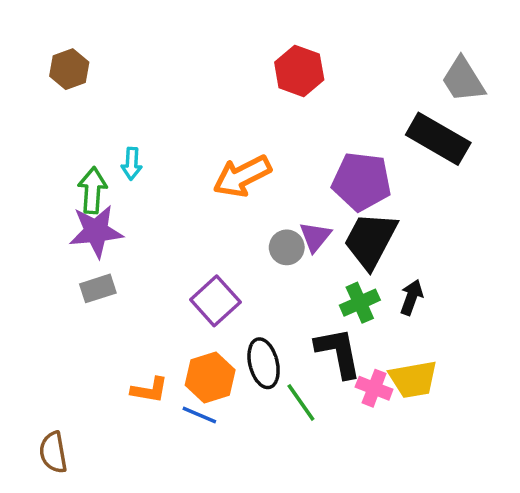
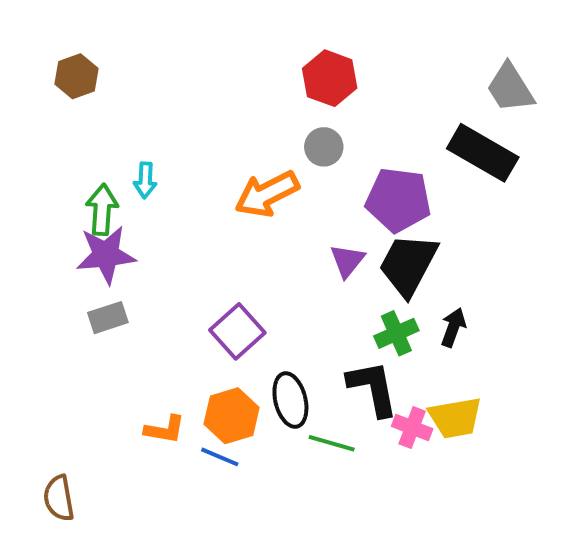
gray circle: (287, 247) -> (324, 147), moved
green line: (301, 402) -> (332, 443), turned -39

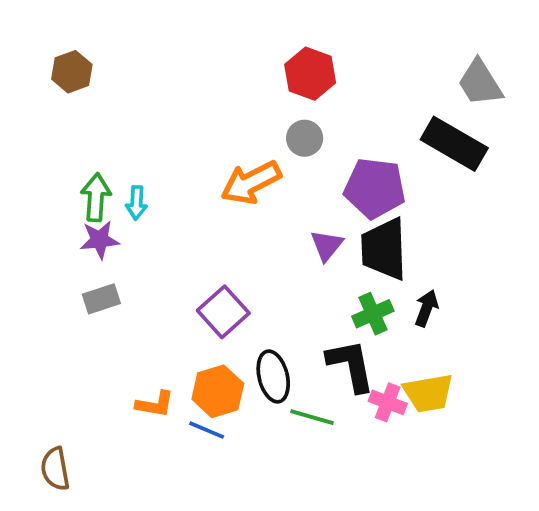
cyan arrow: (145, 180) -> (136, 203), moved
purple star: (106, 255) -> (100, 240), size x0.7
black trapezoid: (408, 265) -> (384, 249), turned -30

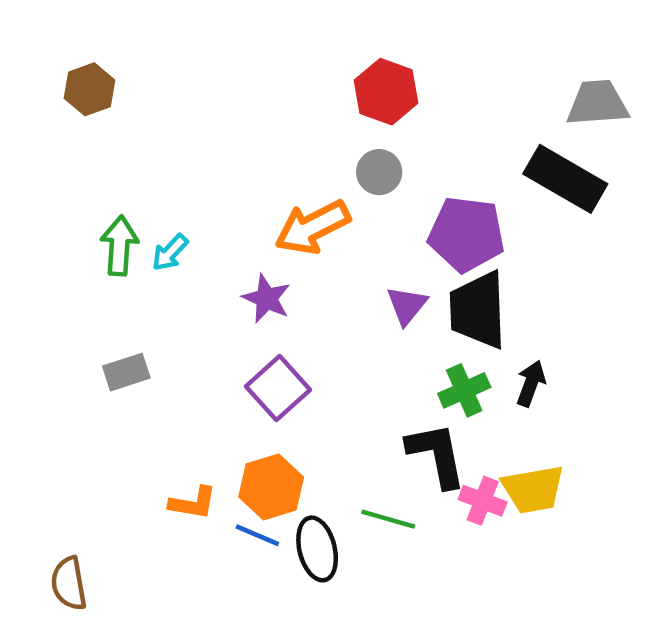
gray trapezoid: (480, 83) -> (597, 103), turned 118
cyan arrow: (136, 203) -> (170, 252), turned 40
purple star: (100, 240) -> (267, 298), moved, turned 30
black ellipse: (273, 376) -> (317, 549), moved

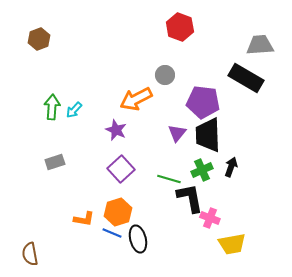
red hexagon: (386, 92) -> (180, 27), moved
yellow trapezoid: (533, 489) -> (232, 244), moved
green line: (388, 519) -> (169, 179), moved

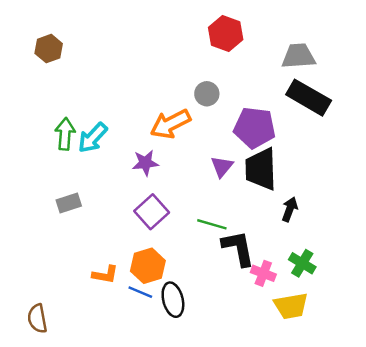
gray trapezoid: (260, 45) -> (298, 56), moved
cyan arrow: (74, 110) -> (93, 138), size x1.5
purple star: (116, 130) -> (145, 163), turned -30
green cross: (202, 170) -> (302, 263), moved, turned -35

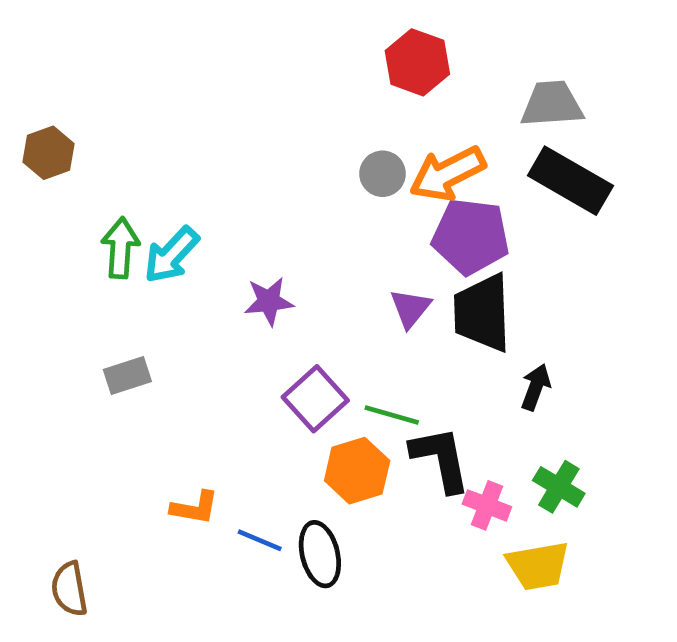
brown hexagon: (49, 49) -> (49, 153), moved
orange arrow: (170, 124) -> (448, 174), moved
purple square: (152, 212) -> (315, 399), moved
orange hexagon: (148, 266) -> (357, 471), moved

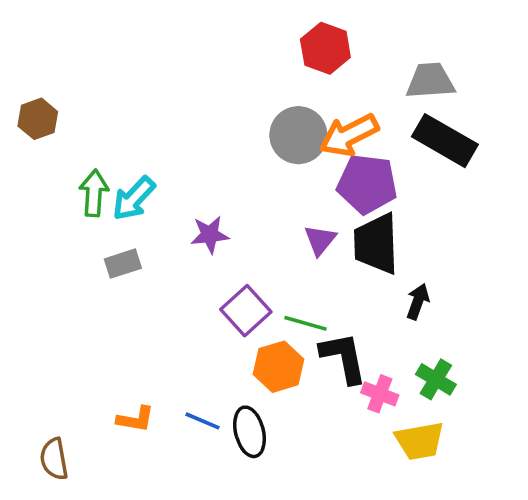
gray circle: (383, 174) -> (298, 135), size x1.6
gray rectangle: (127, 376) -> (123, 264), moved
orange L-shape: (195, 508) -> (136, 419), moved

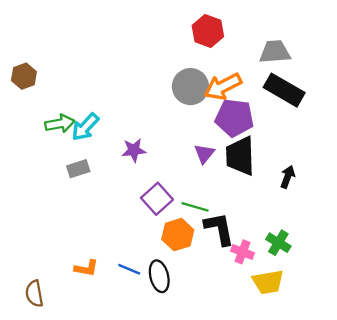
green arrow: (94, 193) -> (60, 124), turned 76
black arrow: (418, 302) -> (288, 177), moved

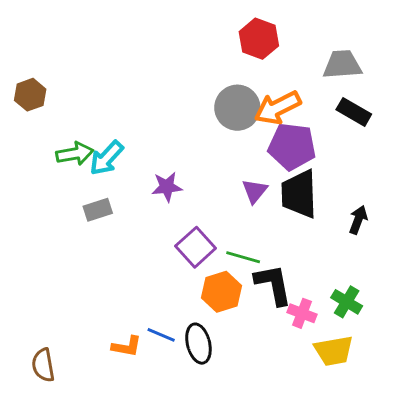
black rectangle: (284, 90) -> (354, 112), size x0.7
orange L-shape: (86, 268) -> (127, 346), moved

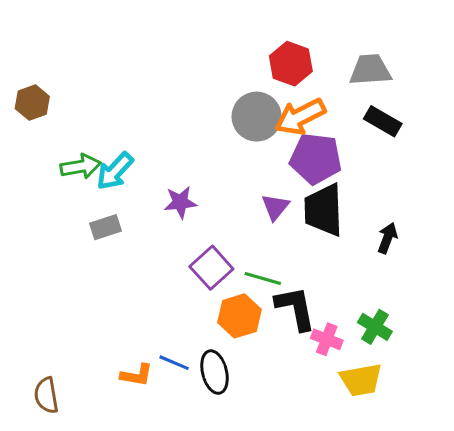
red hexagon: (259, 39) -> (291, 64), moved

